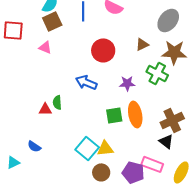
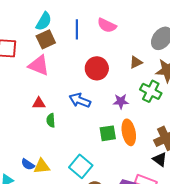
pink triangle: (45, 47) -> (39, 65), size x1.6
red triangle: (45, 109) -> (39, 103), moved
yellow triangle: (105, 148) -> (42, 166), moved

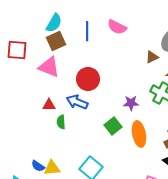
brown triangle: (136, 62) -> (152, 57), moved
red circle: (97, 68) -> (88, 79), moved
blue arrow: (80, 100) -> (77, 102), moved
green square: (108, 133) -> (113, 126), moved, turned -30

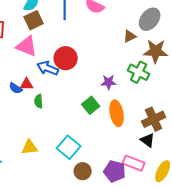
blue arrow: (77, 102) -> (48, 68), moved
blue semicircle: (38, 166) -> (16, 88), moved

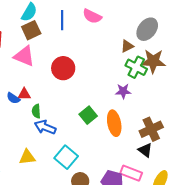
blue arrow: (48, 68) -> (45, 127), moved
green cross: (139, 72) -> (136, 67), moved
purple star: (109, 82) -> (123, 91), moved

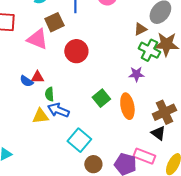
brown square: (31, 30) -> (54, 22), moved
yellow triangle: (27, 157) -> (40, 116), moved

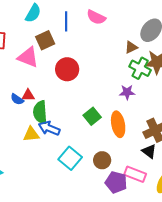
green semicircle: (49, 94) -> (40, 112), size x1.6
brown circle: (93, 164) -> (102, 160), moved

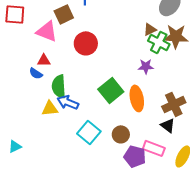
brown triangle: (131, 47) -> (150, 29), moved
red triangle: (28, 95) -> (44, 60), moved
green square: (92, 116) -> (111, 90), size x1.4

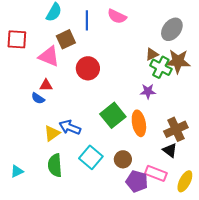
green semicircle: (59, 86) -> (55, 165), moved
yellow triangle: (50, 108) -> (52, 133), turned -30

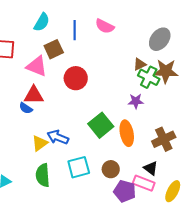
red triangle: (46, 85) -> (34, 95), size x1.5
black triangle: (170, 150) -> (151, 168), moved
cyan square: (91, 157) -> (79, 167), turned 35

